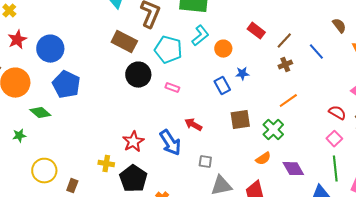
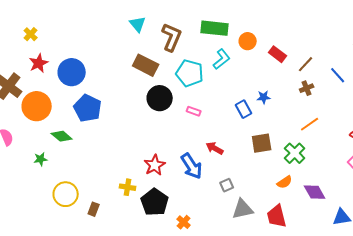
orange circle: (223, 49) -> (248, 41), moved
gray square: (205, 162) -> (227, 185), turned -32

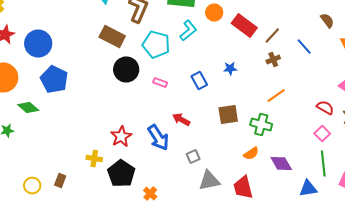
red rectangle: (278, 54) -> (244, 26), size x1.4
blue rectangle: (244, 109) -> (199, 80), moved
green cross: (295, 153) -> (261, 124), turned -30
yellow circle: (66, 194) -> (32, 186), moved, size x0.7

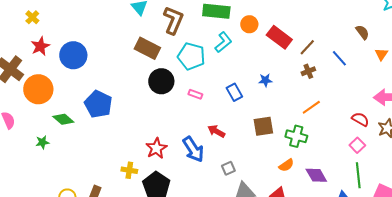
blue pentagon: (54, 80) -> (98, 104), moved

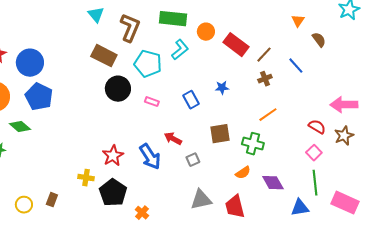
orange triangle: (381, 54) -> (298, 21), moved
blue pentagon: (98, 104) -> (39, 97), moved
gray square: (228, 168) -> (193, 160), moved

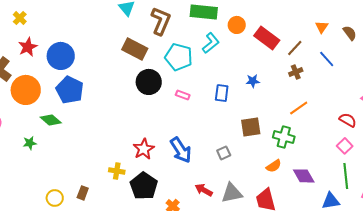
orange triangle: (298, 21) -> (322, 27), moved
blue rectangle: (191, 100) -> (222, 93), turned 36
red arrow: (173, 139) -> (204, 190), moved

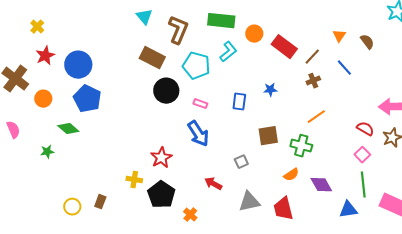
orange circle: (26, 90) -> (43, 99), size x0.6
blue arrow: (181, 150) -> (198, 134), moved
red arrow: (204, 190) -> (213, 184), moved

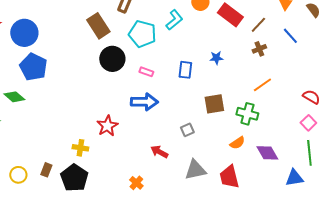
brown rectangle: (152, 58) -> (98, 26), turned 30
blue arrow: (198, 134) -> (144, 102), turned -56
black pentagon: (161, 195) -> (74, 178), moved

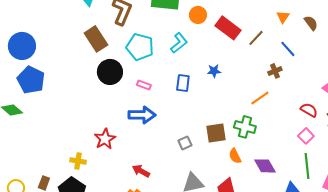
cyan L-shape: (174, 20) -> (179, 43), moved
brown cross: (259, 49) -> (275, 71), moved
brown square: (214, 104) -> (216, 133), moved
orange semicircle: (237, 143) -> (235, 156), turned 98
red arrow: (159, 152) -> (141, 171), moved

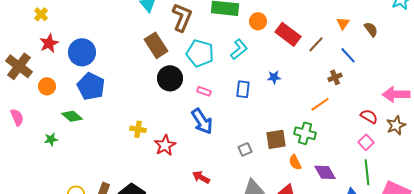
blue arrow: (142, 115) -> (202, 121), turned 56
yellow cross: (78, 161) -> (138, 129), moved

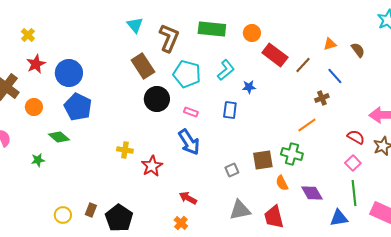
orange circle: (258, 21) -> (252, 33), moved
orange triangle: (343, 23) -> (330, 44), turned 40
blue star: (274, 77) -> (249, 87), moved

